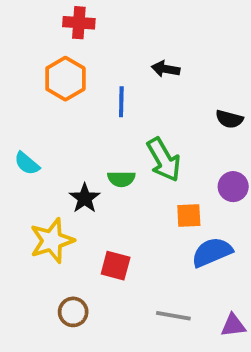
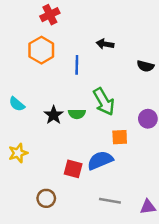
red cross: (79, 23) -> (50, 15), turned -30
black semicircle: (229, 119) -> (145, 66), moved
black star: (85, 198) -> (54, 115), moved
yellow star: (52, 241) -> (18, 153), moved, size x0.7
blue semicircle: (212, 252) -> (100, 160), moved

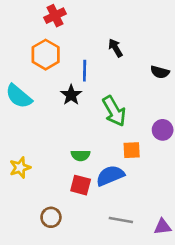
black arrow: (105, 44) -> (116, 48), turned 49
cyan semicircle: (17, 104) -> (19, 96), moved, size x1.5
green semicircle: (77, 114) -> (81, 155), moved
black star: (54, 115) -> (71, 95), moved

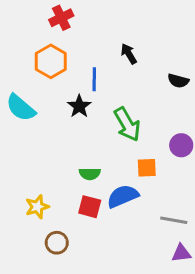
yellow star: (20, 168) -> (37, 207), moved
gray line: (121, 220) -> (174, 220), moved

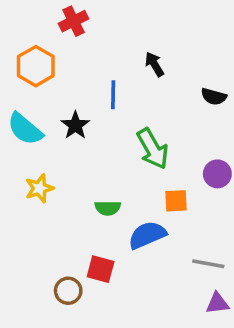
orange hexagon: (51, 61) -> (36, 66), moved
black star: (79, 106) -> (75, 125), moved
yellow star: (37, 207) -> (39, 188), moved
red square: (90, 207) -> (101, 269), moved

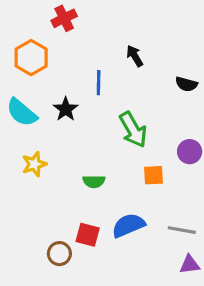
blue semicircle: (147, 235) -> (128, 225), moved

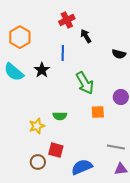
red cross: (64, 18) -> (67, 20), moved
yellow star: (34, 164) -> (37, 126), moved
blue semicircle: (128, 225) -> (82, 167), moved

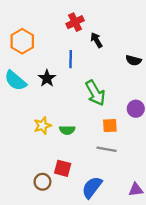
yellow star: (37, 126) -> (42, 126), moved
gray line: (116, 147) -> (107, 149), moved
blue semicircle: (82, 167) -> (92, 187), turned -30

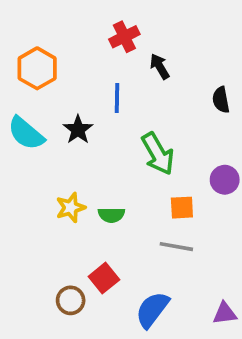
black semicircle: (134, 60) -> (221, 100), turned 64
red square: (63, 168) -> (104, 278), turned 36

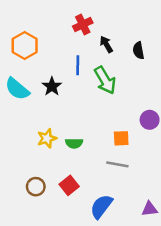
black semicircle: (221, 100) -> (138, 51), moved
green arrow: (158, 154) -> (105, 80), moved
brown circle: (71, 300) -> (36, 187), moved

